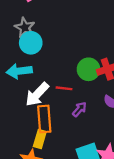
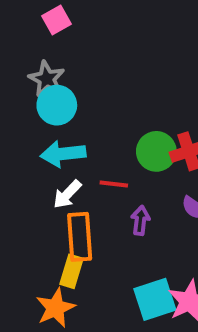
cyan arrow: (19, 71) -> (63, 154), moved
white arrow: (37, 94) -> (67, 194), size x0.7
purple arrow: (79, 109) -> (140, 220), turned -35

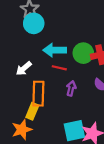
cyan arrow: (63, 154) -> (55, 50), moved
white arrow: (67, 194) -> (24, 69), moved

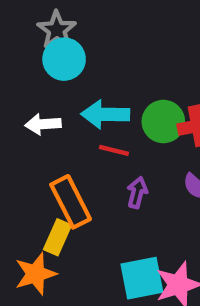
white arrow: (24, 69) -> (43, 124), moved, turned 35
orange rectangle: (38, 94) -> (71, 202), turned -30

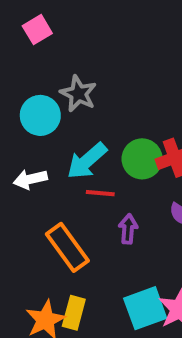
gray star: (57, 30) -> (78, 94), moved
cyan arrow: (105, 114) -> (87, 161), turned -33
yellow rectangle: (57, 237) -> (74, 313), moved

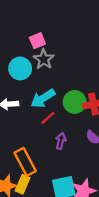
pink square: (37, 30) -> (37, 41), moved
red line: (100, 193) -> (48, 118), turned -56
orange rectangle: (67, 247) -> (25, 162), moved

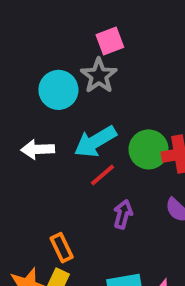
pink square: (37, 41) -> (110, 41), moved
orange rectangle: (25, 162) -> (62, 248), size x0.6

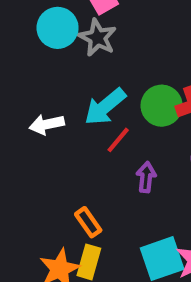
cyan circle: (58, 90) -> (58, 28), moved

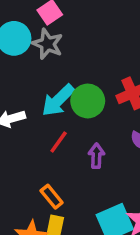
green circle: (162, 106) -> (88, 101), moved
red line: (118, 140) -> (59, 142), moved

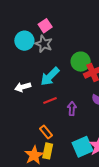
green circle: (88, 101) -> (81, 62), moved
red line: (59, 142) -> (50, 101), turned 32

